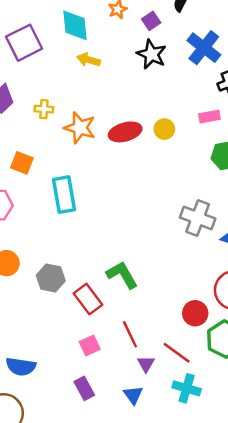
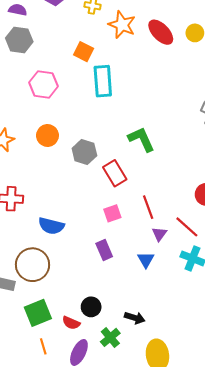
red ellipse: (125, 132) -> (161, 32), turned 56
orange square: (22, 163) -> (84, 52), moved
green L-shape: (122, 275) -> (141, 139), moved

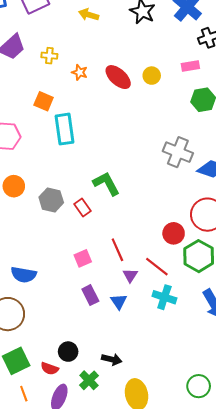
orange star: (122, 25) -> (80, 72), size x0.6
red rectangle: (115, 173) -> (83, 208), moved, size x0.7
purple rectangle: (104, 250) -> (90, 295), moved

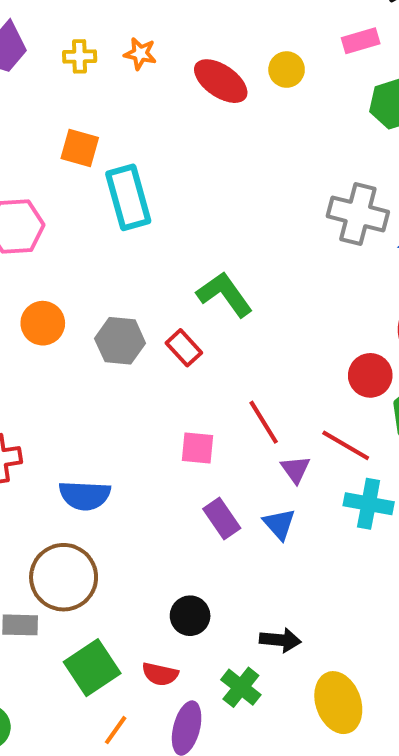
orange star: (80, 72) -> (140, 54), moved
pink square: (83, 258) -> (197, 448), turned 36
black circle: (68, 352) -> (190, 616), moved
orange line: (24, 394) -> (116, 730), turned 63

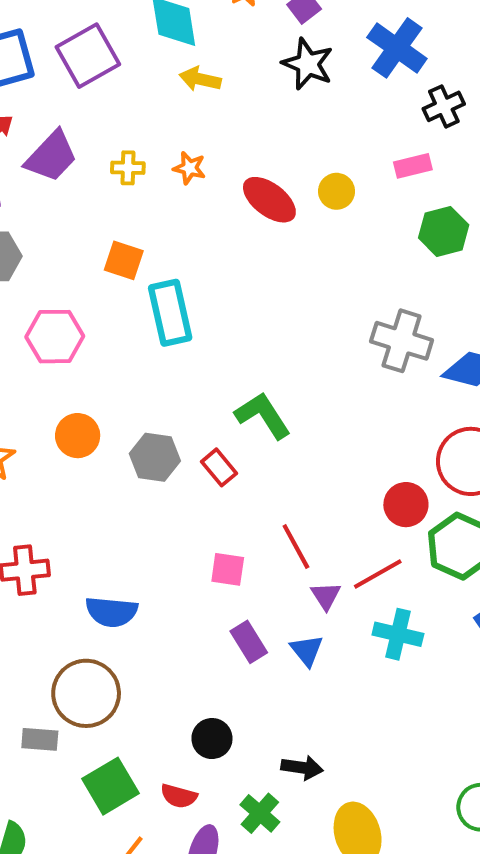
red line: (346, 445) -> (378, 574), turned -63

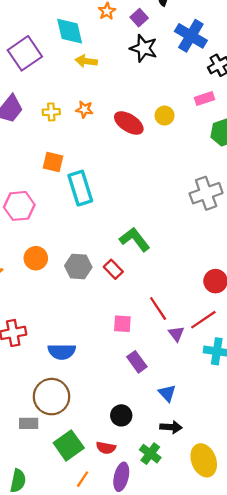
gray cross: (402, 341) -> (206, 193), turned -32
blue triangle: (307, 650) -> (167, 393), moved

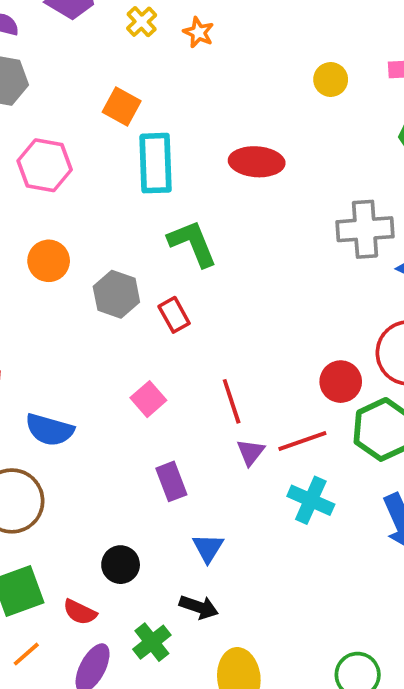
yellow cross: (51, 112) -> (142, 22), turned 35
red ellipse: (129, 123) -> (257, 162), moved, turned -44
green L-shape: (135, 239) -> (192, 243), moved
pink square: (122, 324) -> (148, 399), moved, turned 30

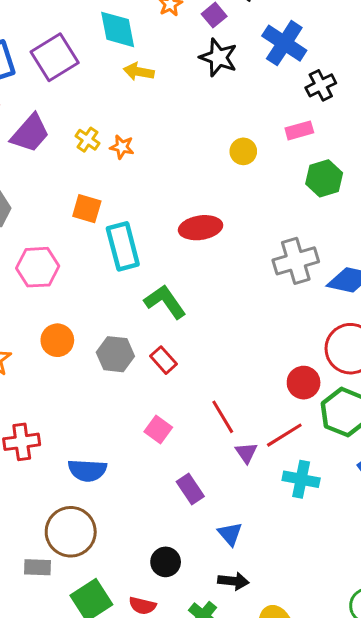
orange star: (199, 32) -> (122, 147), moved

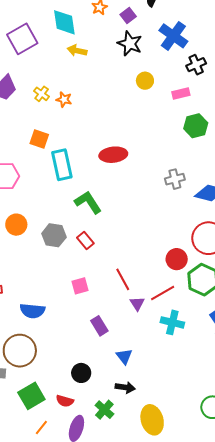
yellow circle: (243, 151) -> (145, 81), moved
gray cross: (296, 261) -> (175, 179), size x0.7
pink square: (158, 429) -> (80, 286), turned 36

